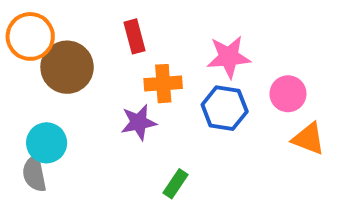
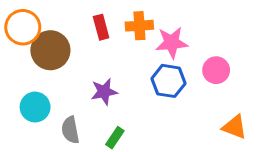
orange cross: (163, 84) -> (139, 26), moved
orange triangle: (308, 139) -> (235, 127), moved
gray semicircle: (34, 174) -> (70, 130), moved
green rectangle: (175, 184) -> (115, 138), moved

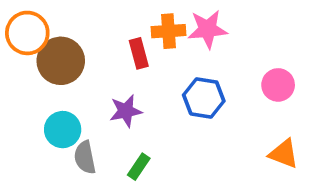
red rectangle: (101, 27) -> (139, 53), moved
pink star: (172, 43) -> (207, 29), moved
pink circle: (216, 70) -> (278, 85), moved
cyan circle: (35, 107) -> (63, 130), moved

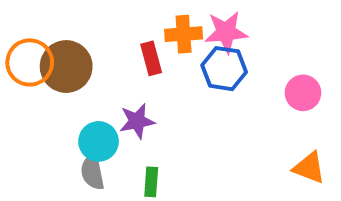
orange circle: (27, 33) -> (30, 62), moved
blue hexagon: (204, 98) -> (224, 69), moved
cyan circle: (63, 130) -> (99, 141), moved
green rectangle: (139, 167) -> (151, 182), turned -30

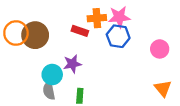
red rectangle: (151, 58) -> (80, 31), turned -56
orange triangle: (309, 168) -> (163, 88), turned 30

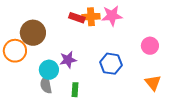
red rectangle: (80, 31) -> (77, 18), moved
orange circle: (16, 33) -> (15, 51), moved
blue hexagon: (118, 36) -> (111, 64), moved

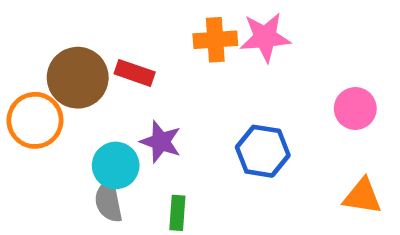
red rectangle: (77, 18) -> (135, 73), moved
purple star: (68, 60) -> (161, 142), turned 30
orange triangle: (153, 83) -> (362, 196), turned -42

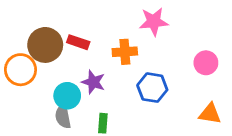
orange cross: (215, 40) -> (125, 52), moved

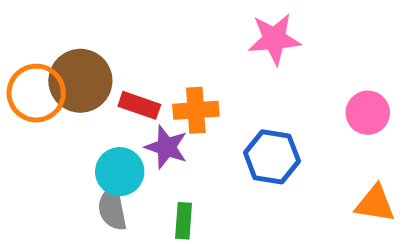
red rectangle: (78, 42) -> (139, 105), moved
orange cross: (125, 52) -> (196, 110), moved
orange circle: (20, 70) -> (36, 93), moved

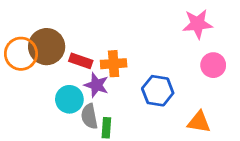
pink star: (274, 39) -> (198, 24), moved
orange triangle: (375, 204) -> (199, 122), moved
gray semicircle: (112, 208) -> (89, 116), moved

